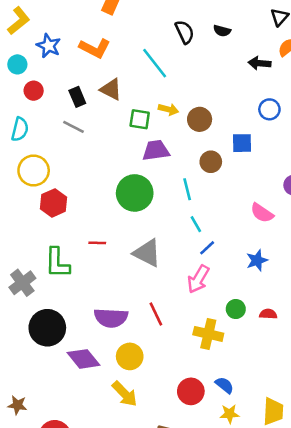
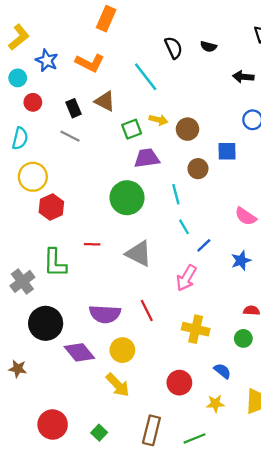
green square: (140, 119) -> (132, 129), turned -30
blue line: (207, 248) -> (204, 245), moved
green circle: (236, 309) -> (243, 338), moved
blue semicircle: (225, 385) -> (222, 371), moved
brown star: (17, 405) -> (18, 369), moved

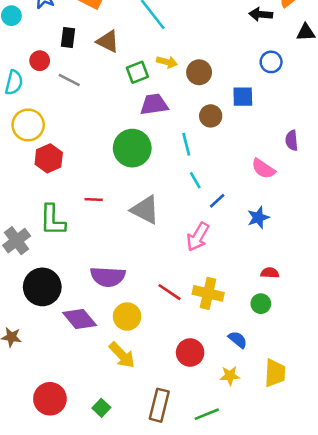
red circle: (33, 102) -> (40, 61), moved
black rectangle: (74, 108) -> (68, 38), moved, turned 30
red line: (147, 311) -> (170, 292), moved, turned -30

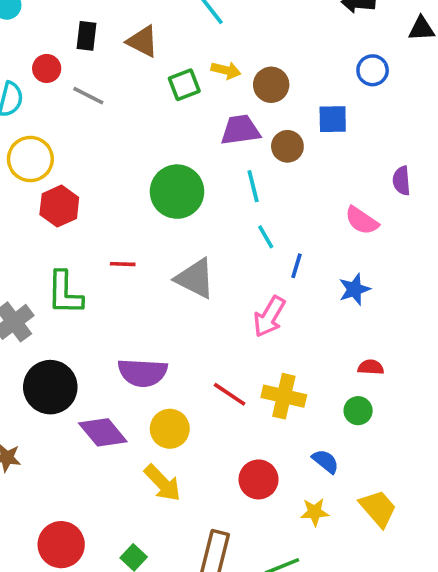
purple trapezoid: (154, 104) -> (240, 130), moved
blue line: (217, 201) -> (297, 266), turned -30
yellow trapezoid: (275, 373) -> (378, 508), turned -44

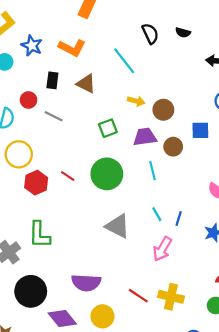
green square: (184, 85) -> (108, 128), moved
cyan line: (266, 237) -> (157, 214), moved
red line: (123, 264) -> (68, 176), moved, turned 32

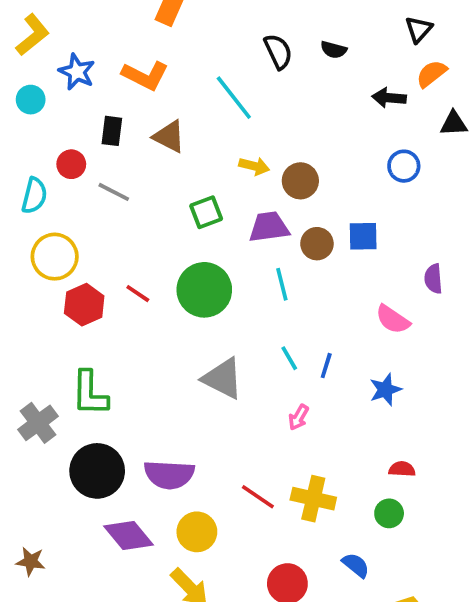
blue square: (200, 130) -> (363, 236), moved
pink arrow: (162, 249) -> (299, 417), size x0.6
black circle: (31, 291) -> (97, 471), moved

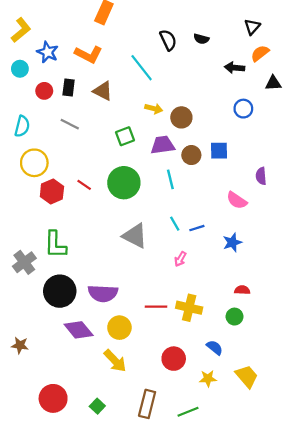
red circle: (71, 164) -> (44, 91), moved
blue line: (326, 366) -> (197, 228), turned 56
red line: (258, 497) -> (156, 307), turned -35

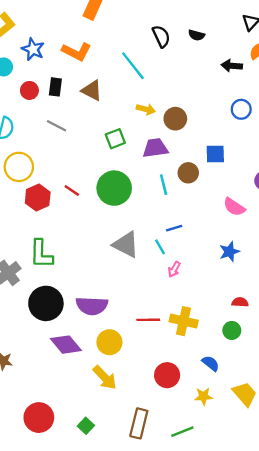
brown circle: (191, 155) -> (188, 173), moved
cyan line: (175, 224) -> (160, 247), moved
blue line: (197, 228) -> (174, 228), moved

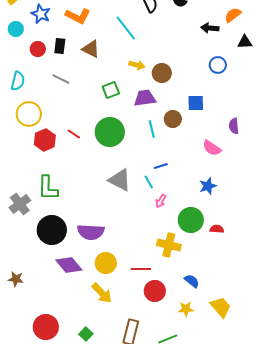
red line: (148, 320) -> (141, 269), moved
green circle: (232, 330) -> (191, 220), moved, size x1.6

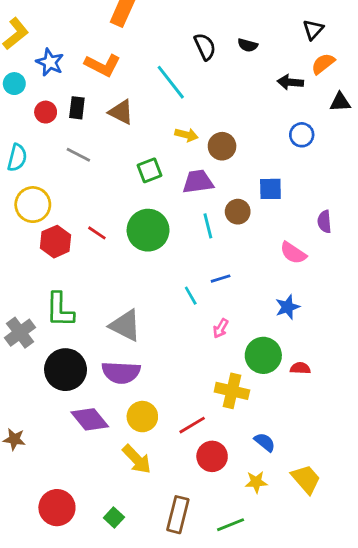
gray triangle: (120, 180) -> (125, 325), moved
cyan line: (149, 182) -> (191, 296), moved
red line: (141, 269) -> (192, 425), turned -30

